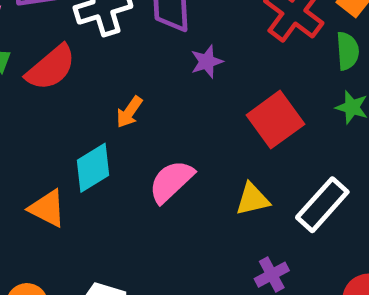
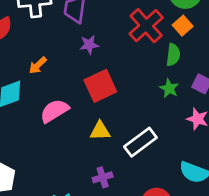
red square: (275, 120) -> (100, 86), moved

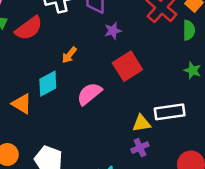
green star: (169, 88) -> (193, 70), moved
yellow triangle: (100, 131) -> (142, 123), moved
white rectangle: (140, 142) -> (170, 112), turned 36

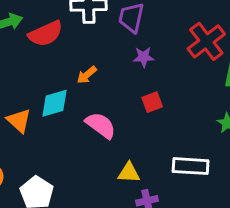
red square: (127, 66) -> (152, 102), size x0.6
pink semicircle: (89, 94) -> (101, 125), turned 64
yellow triangle: (142, 123) -> (129, 173), moved

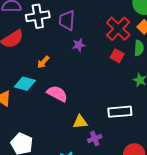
red square: (152, 102) -> (117, 56), moved, turned -32
cyan diamond: (54, 103) -> (25, 84), turned 40

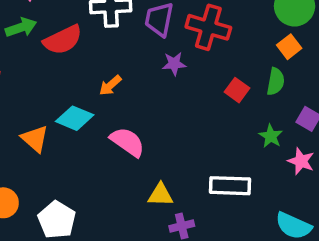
red cross: (118, 29) -> (208, 27), moved, turned -35

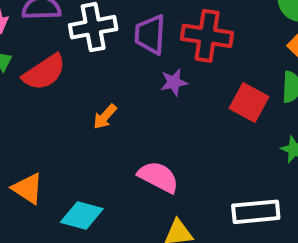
red square: (237, 90) -> (249, 102), size x1.4
cyan diamond: (75, 118) -> (82, 215), moved
pink semicircle: (127, 142) -> (158, 177), moved

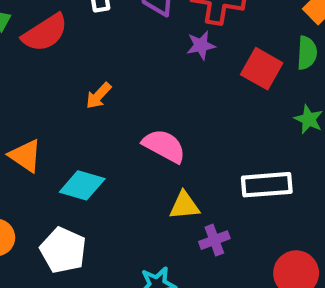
purple star: (174, 82) -> (201, 45), moved
orange arrow: (105, 117) -> (98, 96), moved

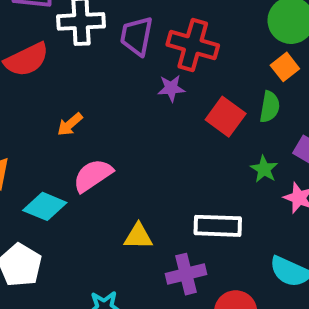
pink semicircle: (164, 146) -> (93, 175), moved, turned -69
purple cross: (214, 240) -> (186, 274), moved, size x1.4

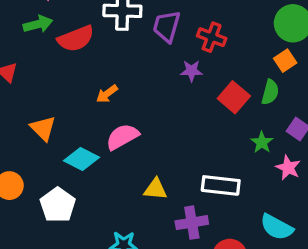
red cross: (193, 45) -> (212, 37), size x0.7

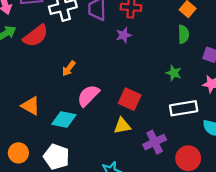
red square: (234, 97) -> (130, 99), moved
green star: (262, 142) -> (174, 73), moved
white rectangle: (221, 185) -> (184, 108), moved

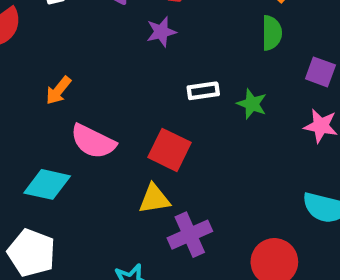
pink semicircle: (88, 96) -> (93, 141), turned -110
white rectangle: (184, 108) -> (203, 91), moved, size x0.6
purple cross: (155, 142) -> (190, 235), moved

